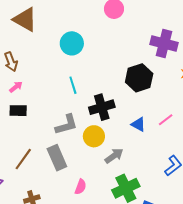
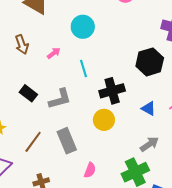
pink arrow: (16, 87) -> (54, 53), moved
black rectangle: (18, 111) -> (28, 93), turned 36
gray L-shape: (66, 125) -> (60, 99), moved
gray arrow: (114, 156) -> (149, 144), moved

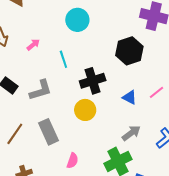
cyan circle: (83, 27) -> (77, 20), moved

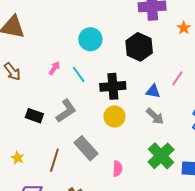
cyan circle: (77, 20) -> (90, 39), moved
pink arrow: (33, 45) -> (54, 68), moved
black cross: (93, 81) -> (113, 86), turned 30
gray arrow: (131, 133) -> (155, 116), moved, turned 96

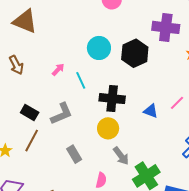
black hexagon: (139, 47) -> (135, 53), moved
gray arrow: (155, 116) -> (121, 156), moved
gray rectangle: (86, 148) -> (74, 154), size x0.7
brown line: (54, 160) -> (32, 141), moved

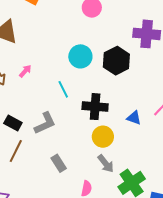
pink arrow: (58, 70) -> (25, 71), moved
yellow circle: (108, 128) -> (103, 137), moved

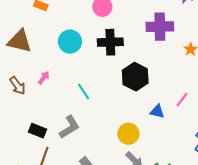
cyan circle: (80, 56) -> (70, 42), moved
black hexagon: (116, 61) -> (135, 77), moved
black cross: (95, 107) -> (110, 42), moved

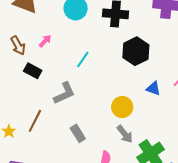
cyan line: (84, 91) -> (83, 59), turned 60
black rectangle: (38, 131) -> (33, 71), moved

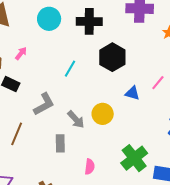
cyan line: (83, 59) -> (70, 69), moved
gray rectangle: (78, 133) -> (60, 143), turned 36
gray arrow: (125, 134) -> (76, 119), moved

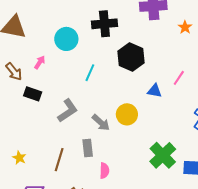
cyan circle: (49, 19) -> (66, 39), moved
brown line: (17, 134) -> (59, 160), moved
pink semicircle: (90, 167) -> (104, 171), moved

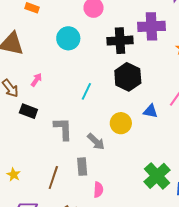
black cross: (104, 24) -> (120, 41), moved
cyan circle: (66, 39) -> (68, 38), moved
gray L-shape: (68, 111) -> (63, 129), turned -60
yellow circle: (127, 114) -> (121, 123), moved

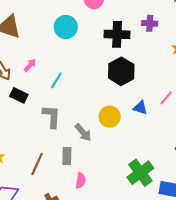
purple cross: (151, 26) -> (150, 23), size x0.6
cyan line: (86, 91) -> (56, 80), moved

